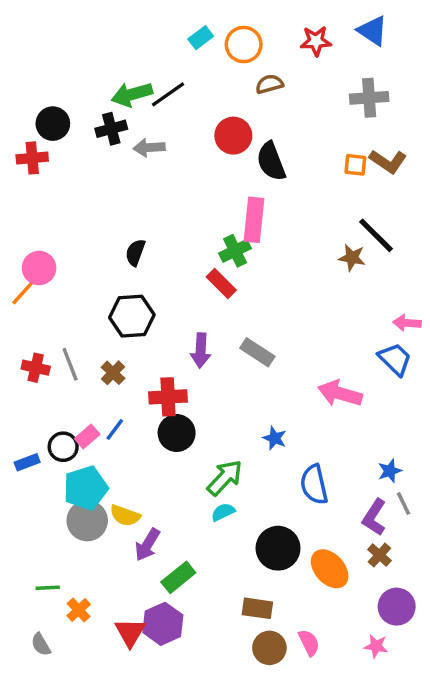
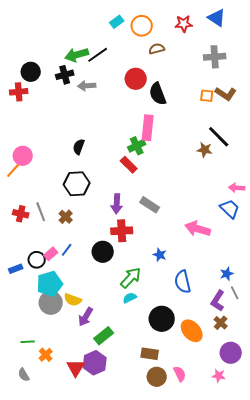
red cross: (168, 397) -> (122, 231), moved

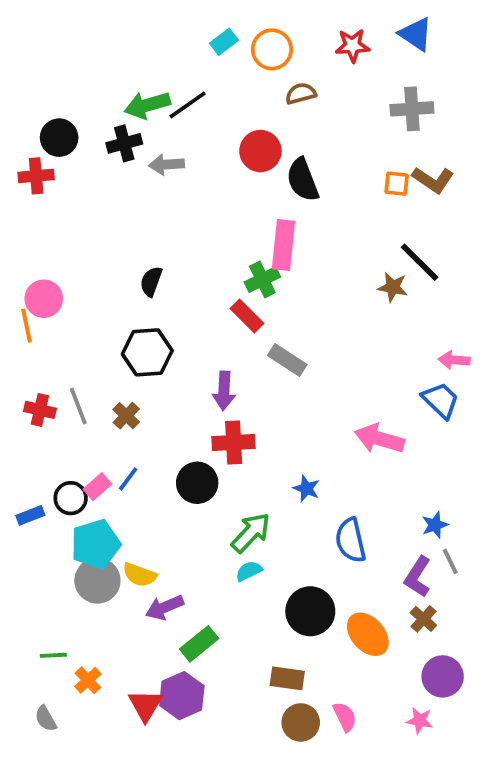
orange line: (14, 170) -> (27, 326), turned -54
gray rectangle: (150, 205) -> (287, 360), moved
purple arrow: (86, 317) -> (165, 607), turned 36

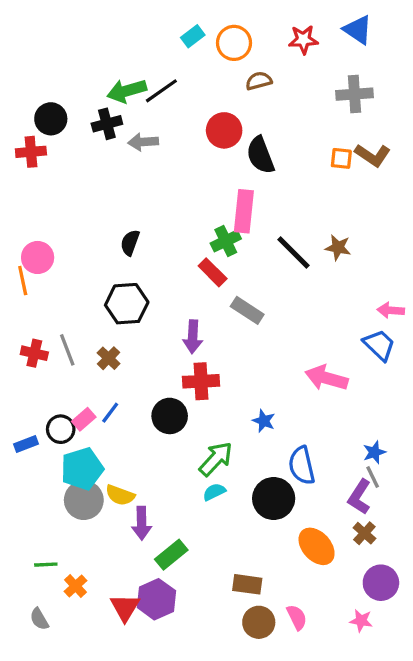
black line: (420, 262) -> (293, 253), moved
gray line: (450, 561) -> (373, 477), moved
purple arrow: (165, 607) -> (142, 523), turned -68
black circle: (310, 611) -> (274, 498), moved

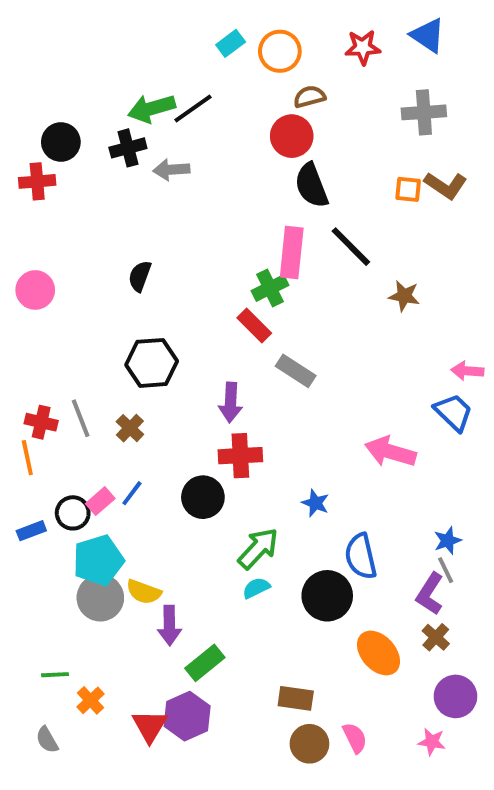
red circle: (224, 130) -> (292, 136), moved
black semicircle: (130, 243) -> (140, 276), moved
black line: (293, 253) -> (351, 247), moved
pink circle: (38, 257) -> (35, 290), moved
orange line: (23, 281) -> (27, 458), moved

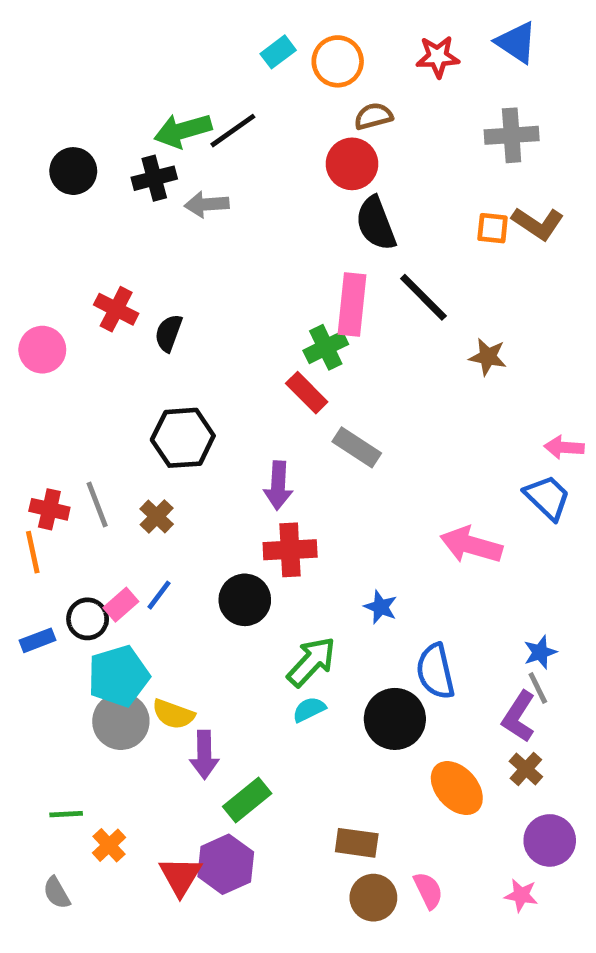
red cross: (37, 181) -> (116, 309), moved, turned 32

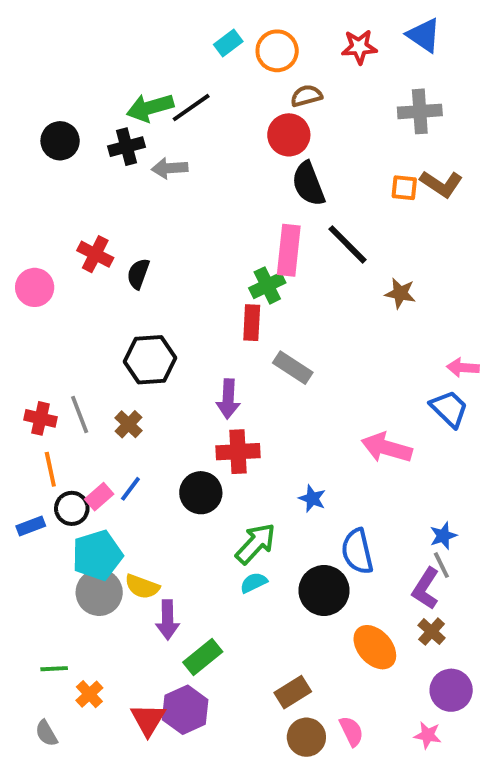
red rectangle: (307, 393) -> (252, 323), turned 48
orange line: (33, 552) -> (50, 469), moved
brown rectangle: (357, 843) -> (293, 692), turned -40

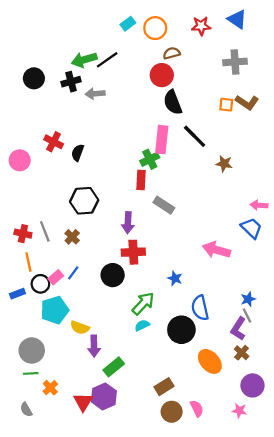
gray circle: (99, 592) -> (32, 351), moved

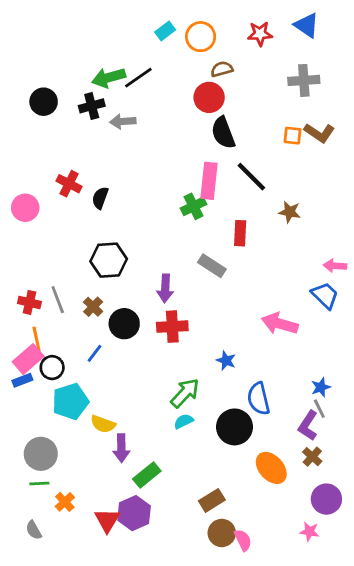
red rectangle: (141, 180) -> (240, 233), moved
black circle: (113, 275) -> (124, 324), moved
pink rectangle: (56, 277) -> (28, 359), moved, size x1.5
pink semicircle: (197, 408) -> (243, 540), moved

